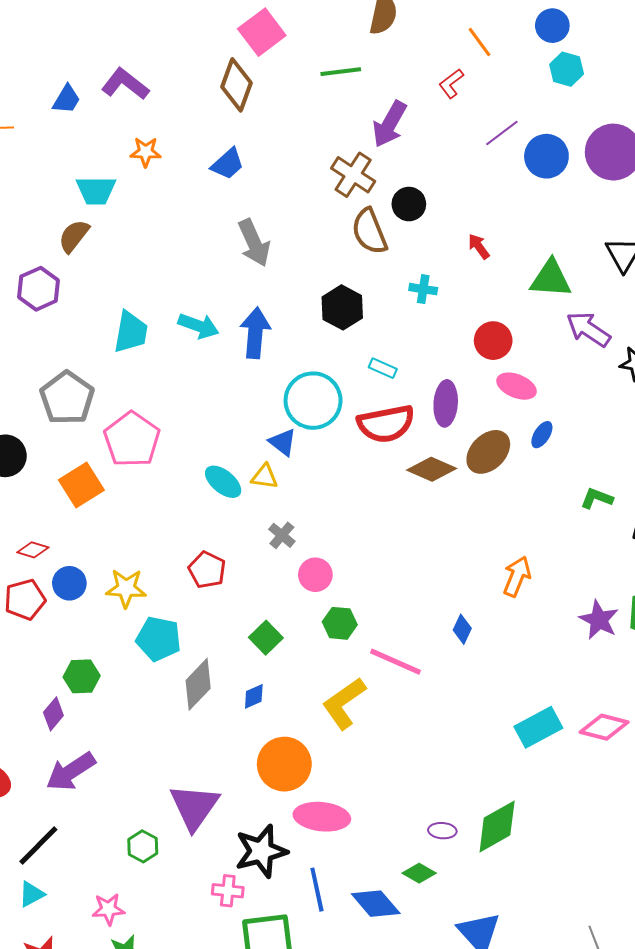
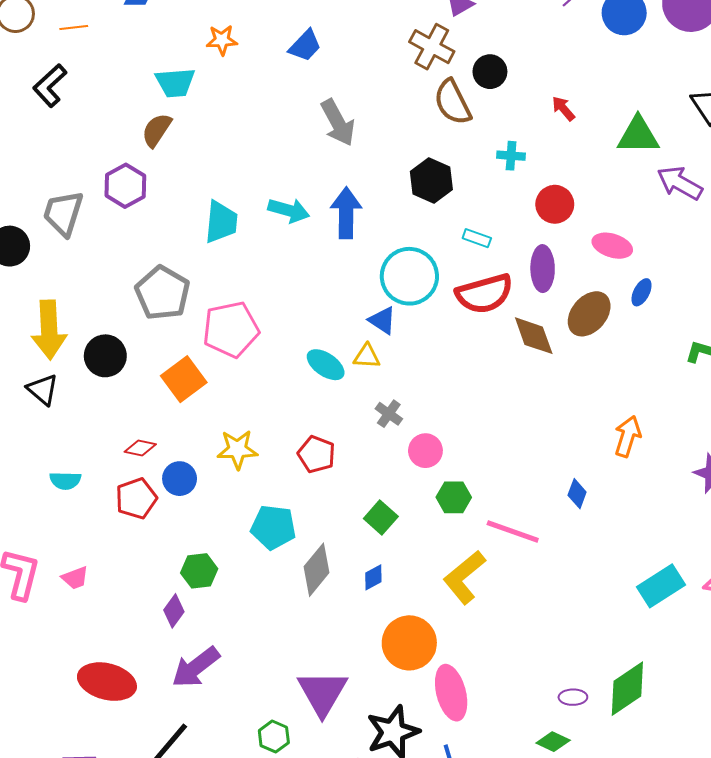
red circle: (493, 341) -> (555, 204), moved
pink pentagon: (132, 439) -> (231, 329), turned 30
brown diamond: (432, 469) -> (534, 336), turned 51
yellow star: (126, 588) -> (237, 449), moved
pink ellipse: (322, 817) -> (451, 693), turned 74

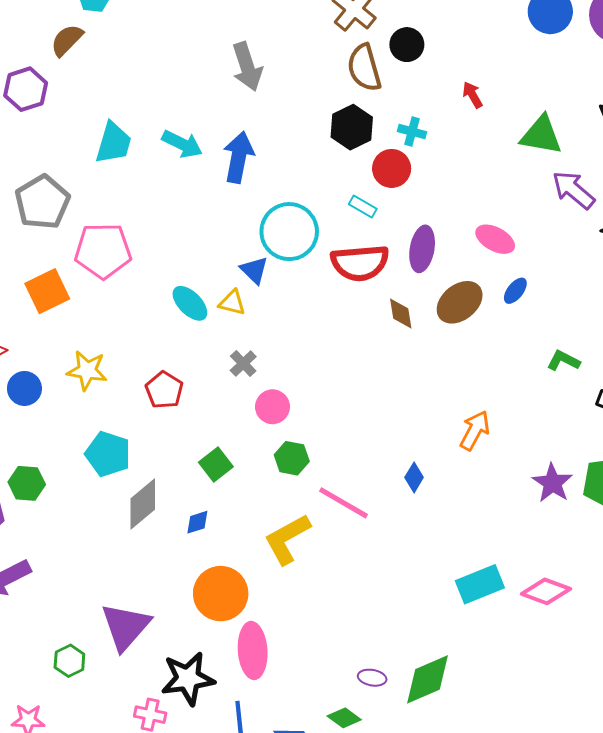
black hexagon: (431, 181) -> (352, 127), moved
red circle: (555, 204) -> (392, 168), moved
brown diamond: (534, 336) -> (401, 313), size x0.7

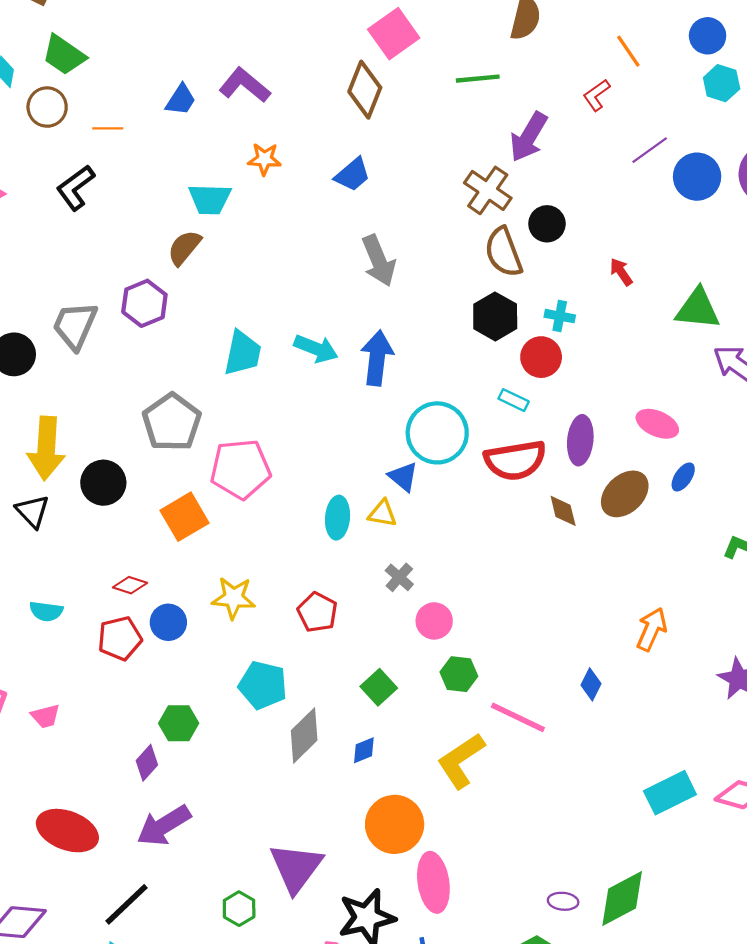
cyan ellipse: (190, 303) -> (338, 518), turned 54

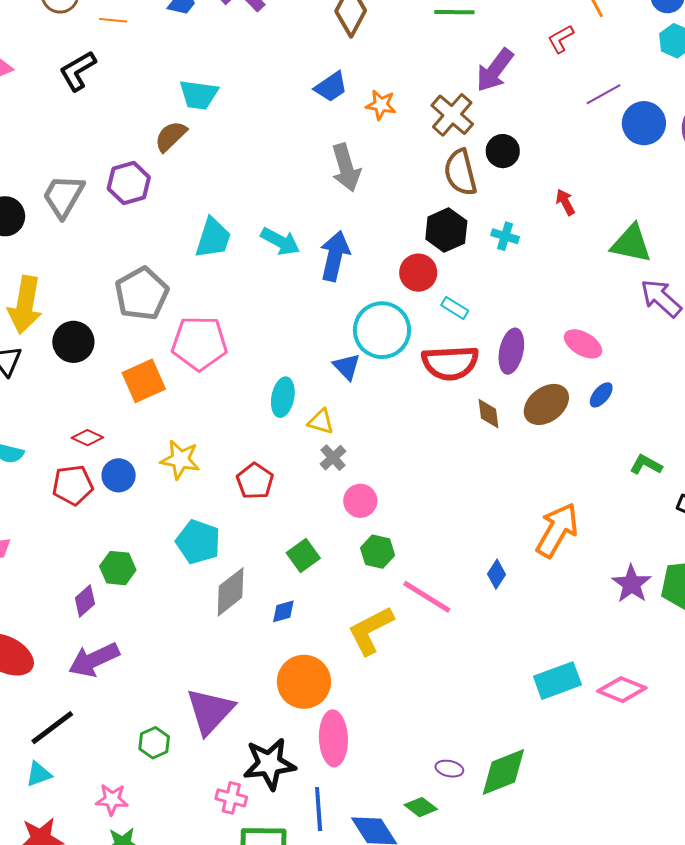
orange star: (264, 159) -> (381, 105), moved
red circle: (541, 357) -> (418, 273), moved
yellow triangle: (382, 513) -> (321, 422), moved
orange arrow: (652, 629) -> (557, 530), size x1.4

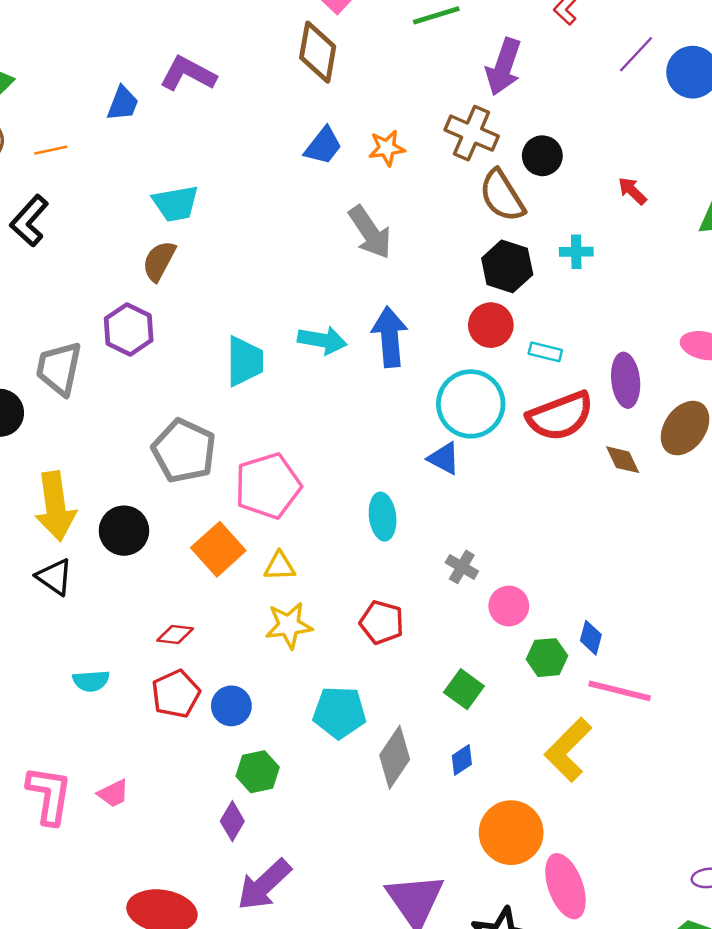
yellow triangle: (321, 422) -> (280, 566), moved
blue circle: (119, 475) -> (231, 706), moved
blue diamond: (497, 574) -> (591, 638), moved

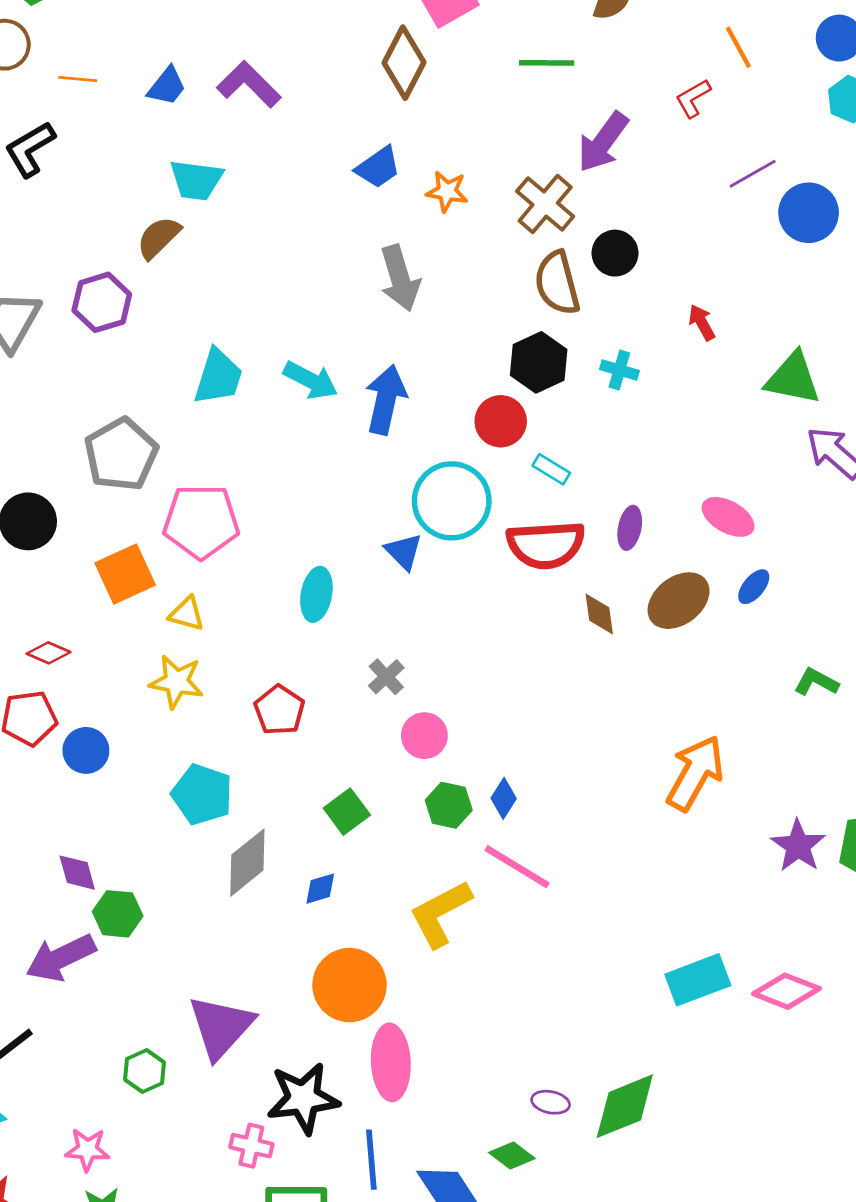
purple L-shape: (188, 74) -> (249, 84), moved
blue trapezoid: (123, 103) -> (167, 86), moved
purple ellipse: (626, 380) -> (630, 528), size x0.7
green hexagon: (258, 772) -> (118, 914), moved
purple diamond: (232, 821) -> (77, 873), moved, turned -63

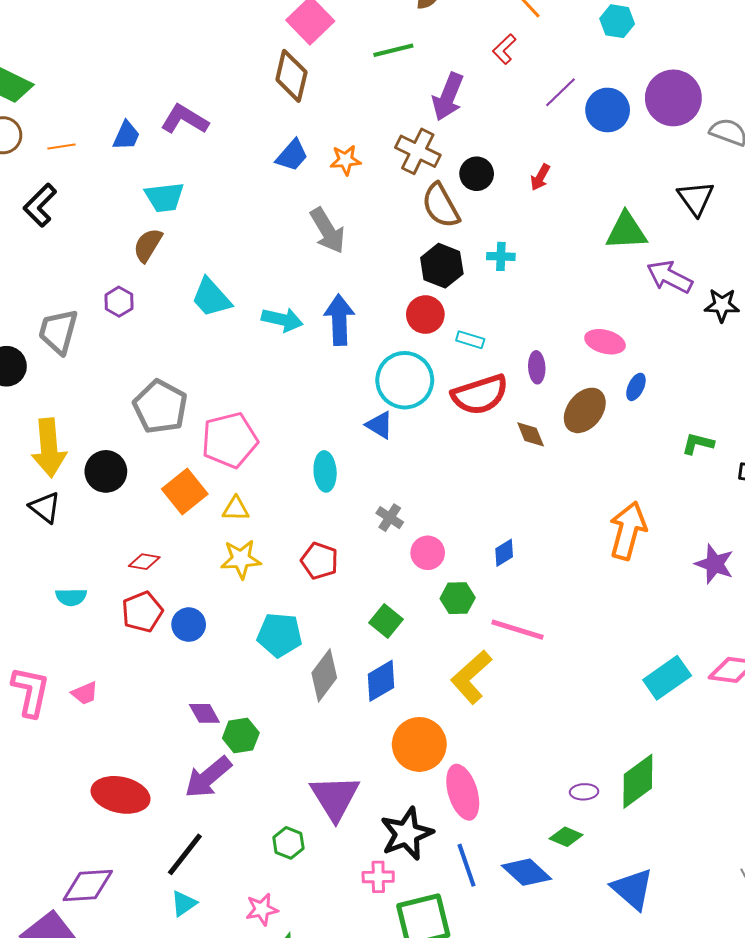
purple hexagon: (102, 302) -> (119, 302), size x0.7
red arrow: (702, 322) -> (540, 177), moved, turned -108
cyan trapezoid: (218, 377) -> (211, 298), moved, turned 135
blue diamond: (504, 798) -> (504, 553), moved, turned 40
blue diamond: (320, 889) -> (381, 681), size x1.6

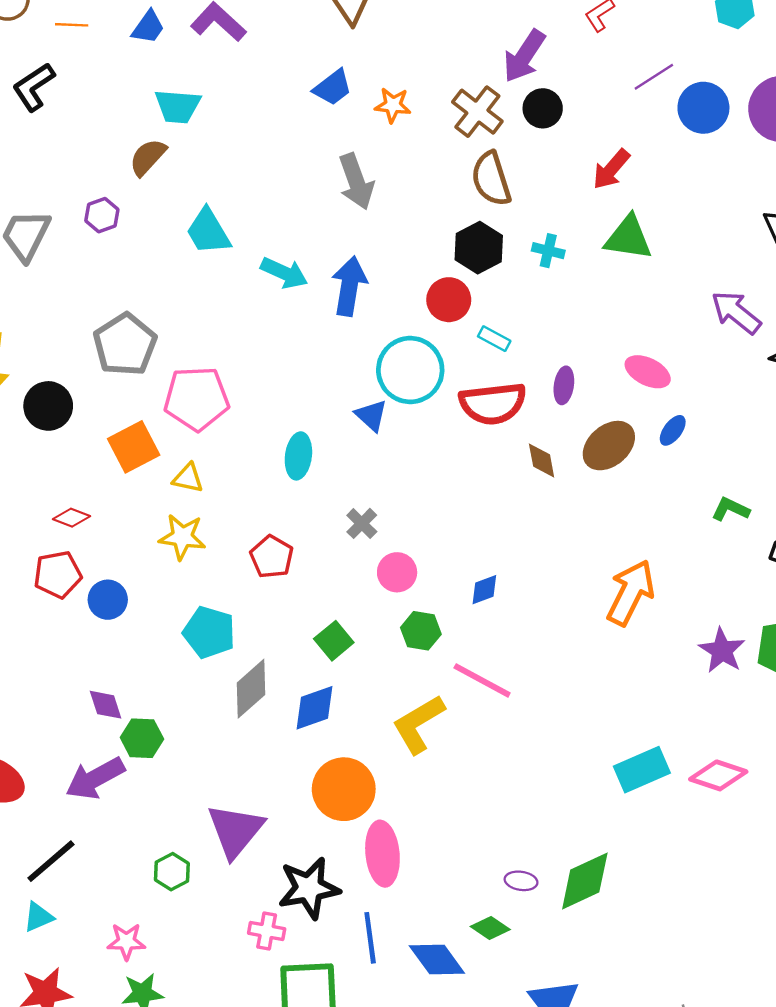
black circle: (477, 174) -> (543, 108), moved
red arrow: (540, 177) -> (611, 169), size x1.4
green triangle: (626, 231) -> (628, 238), moved

